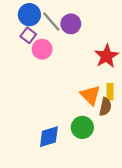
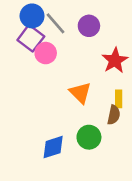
purple circle: (71, 24) -> (89, 26), moved
purple square: (28, 35) -> (31, 38), size x1.5
orange triangle: (90, 95) -> (80, 93), moved

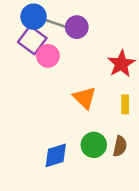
gray line: (56, 23) -> (58, 24), turned -30
purple circle: (89, 26) -> (77, 27), moved
brown semicircle: (114, 115) -> (120, 146), moved

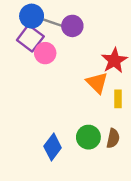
orange triangle: (85, 98) -> (97, 83), moved
blue diamond: (56, 155) -> (53, 147), turned -35

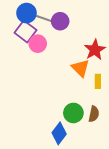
blue diamond: (53, 147) -> (59, 133), moved

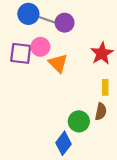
purple square: (25, 31) -> (21, 53), moved, turned -30
orange triangle: (81, 68) -> (58, 63), moved
brown semicircle: (94, 114) -> (101, 112), moved

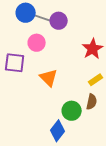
purple square: (21, 53) -> (15, 63), moved
orange triangle: (58, 63) -> (49, 78), moved
yellow rectangle: (105, 87) -> (96, 80), turned 56

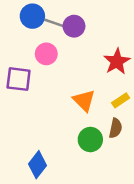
orange triangle: (49, 78) -> (84, 100), moved
blue diamond: (58, 131) -> (37, 165), moved

